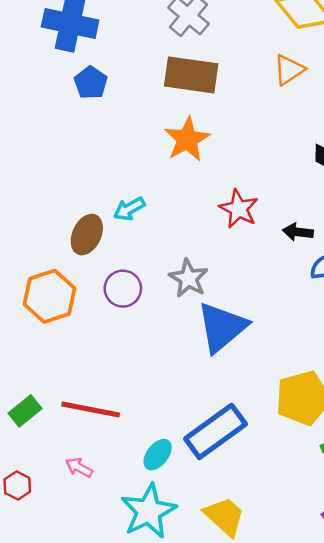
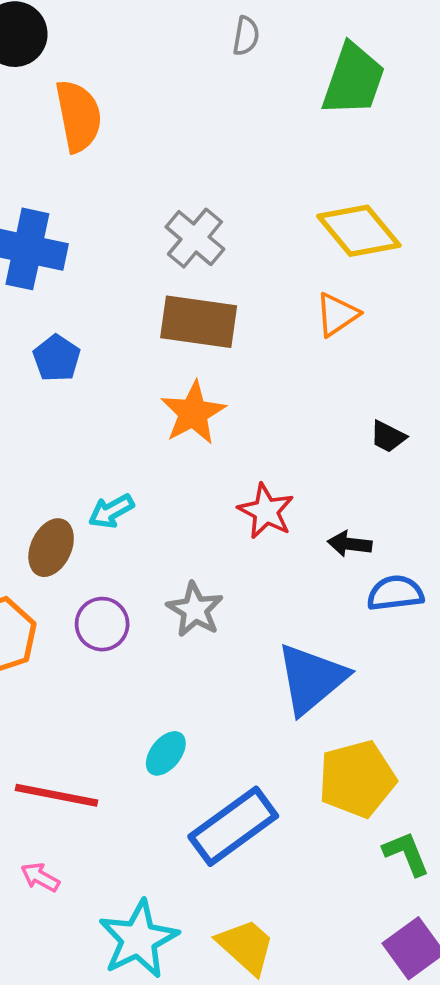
blue pentagon: (91, 83) -> (57, 358), moved
blue triangle: (222, 327) -> (311, 679), moved
cyan ellipse: (158, 455) -> (166, 753), moved

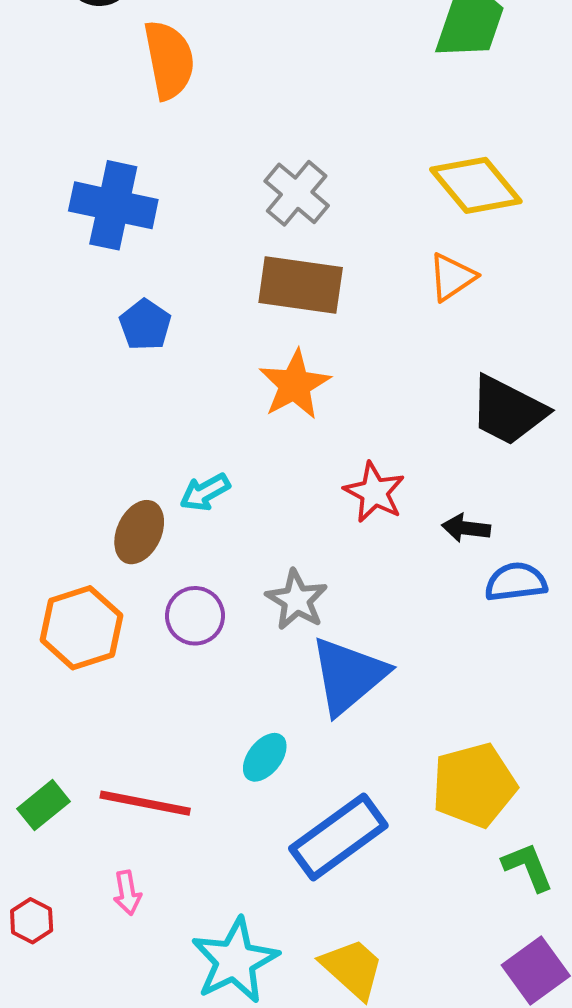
black trapezoid: (388, 437) -> (508, 411), size x2.0
blue triangle: (311, 679) -> (348, 676), moved
pink arrow: (40, 877) -> (127, 893), turned -129

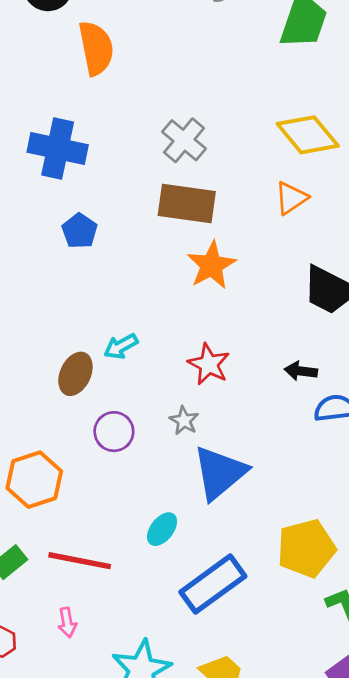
orange star: (295, 385) -> (211, 265), moved
red star: (374, 492) -> (209, 364), moved
gray star: (297, 600) -> (184, 421), size x0.7
orange hexagon: (81, 628) -> (34, 480), moved

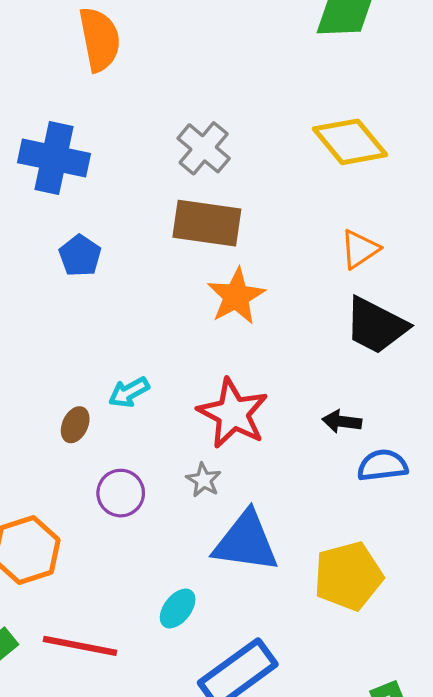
orange triangle: (291, 198) -> (360, 249), moved
red star: (209, 364) -> (233, 413), size x1.4
brown ellipse: (75, 374) -> (75, 425), size x0.7
blue triangle: (220, 473) -> (246, 542), turned 48
yellow pentagon: (306, 548) -> (348, 576), moved

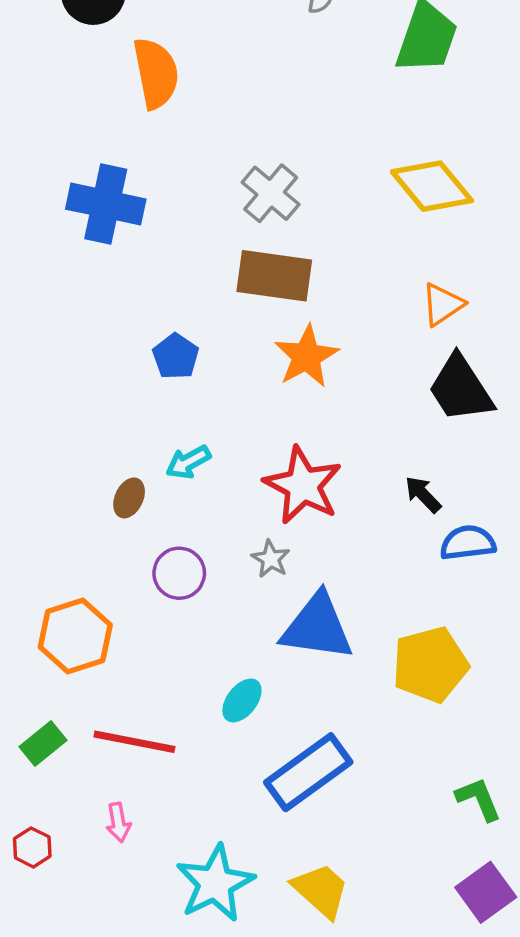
blue pentagon: (80, 256) -> (176, 356), moved
black trapezoid: (376, 326) -> (461, 389), turned 30
black arrow: (342, 421) -> (423, 494), turned 39

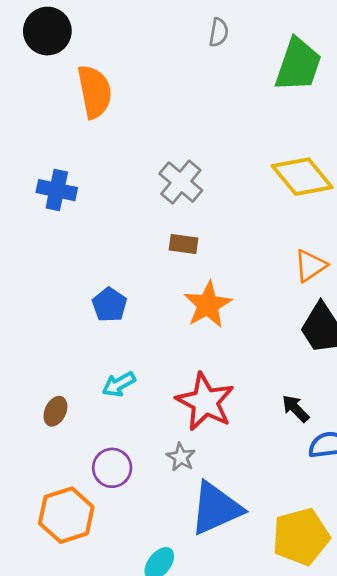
blue cross: (106, 204) -> (57, 190), size x0.7
brown rectangle: (274, 276) -> (184, 244), size x0.5
brown ellipse: (129, 498) -> (55, 411), moved
blue triangle: (317, 627) -> (216, 508), turned -32
orange hexagon: (75, 636) -> (66, 515), moved

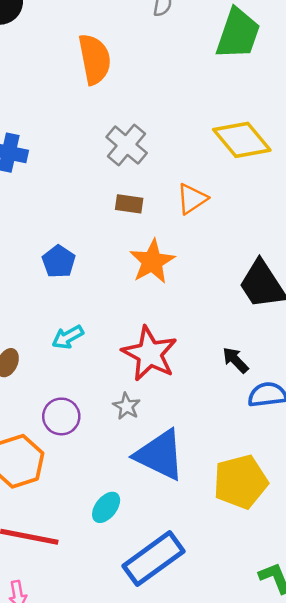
orange semicircle: (95, 92) -> (95, 59), moved
orange triangle: (310, 266) -> (192, 199), moved
blue triangle: (216, 508) -> (160, 455), turned 50

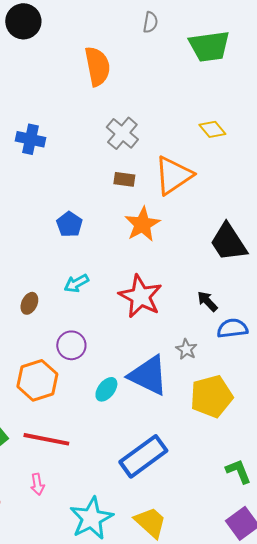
green trapezoid: (238, 34) -> (209, 46), turned 63
yellow diamond: (242, 140) -> (212, 129), size x0.6
orange triangle: (192, 199) -> (173, 175), size x1.6
gray star: (127, 406) -> (186, 349), moved
cyan ellipse: (106, 507) -> (106, 389), moved

